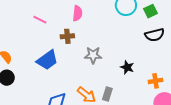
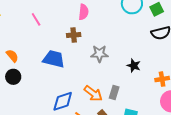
pink line: (40, 20) -> (36, 19), moved, turned 32
blue trapezoid: (47, 60) -> (54, 59), turned -130

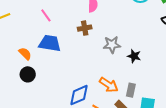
blue trapezoid: (54, 59) -> (50, 43), moved
black star: (134, 66) -> (134, 56), moved
gray rectangle: (114, 93) -> (131, 90), moved

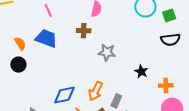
black star: (134, 56) -> (141, 72), moved
orange arrow: (109, 85) -> (96, 91), turned 72

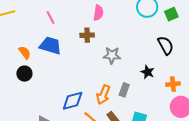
black semicircle: (170, 40) -> (166, 45), moved, turned -108
gray rectangle: (116, 101) -> (124, 90), moved

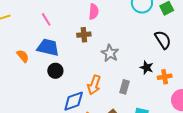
gray star: (112, 55) -> (110, 53), turned 30
black circle: (24, 74) -> (55, 71), moved
orange cross: (173, 84) -> (165, 77), moved
orange arrow: (103, 95) -> (94, 85), moved

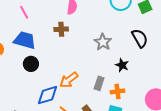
gray star: (110, 53) -> (103, 42), moved
orange cross: (165, 77) -> (117, 91), moved
orange arrow: (94, 85) -> (69, 80), turned 30

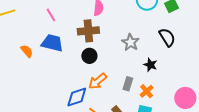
brown cross: (61, 29) -> (88, 31), size x1.5
black circle: (31, 64) -> (89, 56), moved
orange cross: (117, 91) -> (147, 91), turned -32

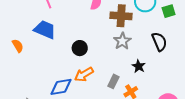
brown cross: (88, 31) -> (121, 16), moved
orange semicircle: (27, 51) -> (18, 46), moved

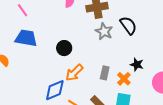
black semicircle: (159, 42) -> (128, 25), moved
black star: (139, 66) -> (137, 65), moved

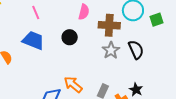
black circle: (64, 48) -> (70, 37), moved
orange arrow: (74, 73) -> (73, 84), turned 72

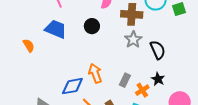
black semicircle: (136, 50) -> (158, 50), moved
orange arrow: (73, 84) -> (95, 73), turned 30

